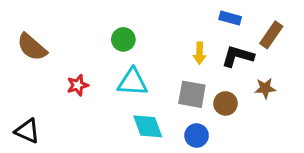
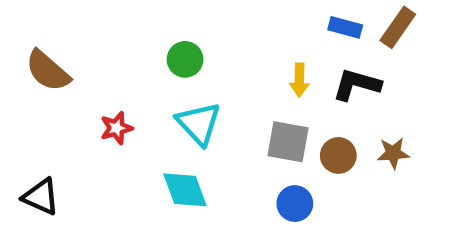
brown rectangle: (271, 35) -> (398, 27), moved
cyan triangle: (132, 82) -> (199, 123), turned 44
brown star: (265, 88) -> (393, 153), moved
cyan diamond: (148, 126) -> (185, 190), moved

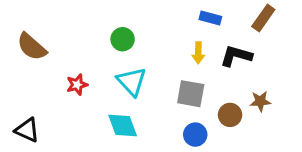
blue rectangle: (345, 27) -> (210, 18), moved
brown circle: (338, 155) -> (230, 115), moved

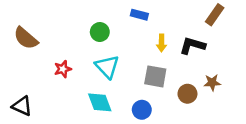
blue rectangle: (210, 18) -> (139, 15), moved
blue circle: (195, 135) -> (142, 110), moved

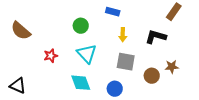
yellow arrow: (162, 43) -> (123, 35), moved

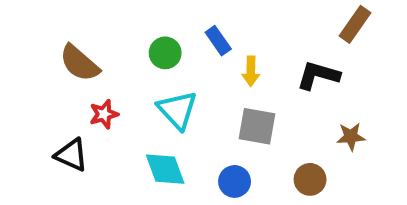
blue rectangle: (113, 12) -> (218, 41), moved, turned 40
brown semicircle: (21, 31) -> (79, 63), moved
brown circle: (152, 76) -> (310, 179), moved
black triangle: (18, 86) -> (71, 155), moved

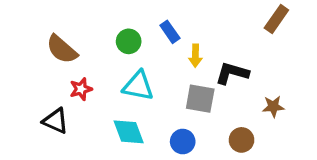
black L-shape: (318, 75) -> (232, 73), moved
cyan triangle: (177, 110) -> (138, 86), turned -36

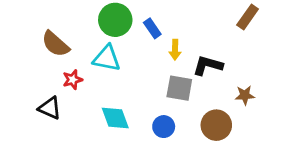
green circle: (129, 41) -> (115, 20), moved, size x1.5
cyan triangle: (138, 86) -> (107, 58), moved
brown circle: (242, 140) -> (216, 125), size x1.4

